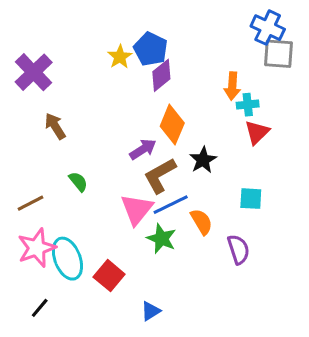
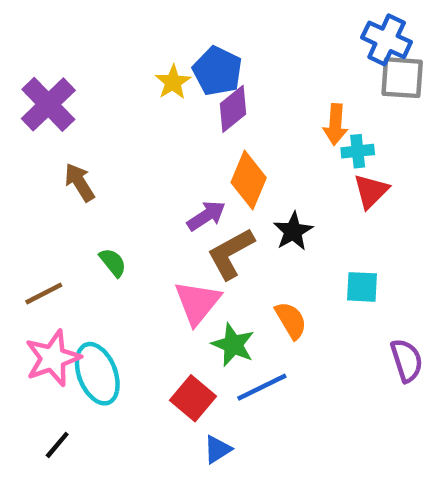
blue line: (171, 205) -> (262, 387), moved
purple semicircle: (238, 249) -> (407, 360), moved
red square: (109, 276) -> (193, 398), moved

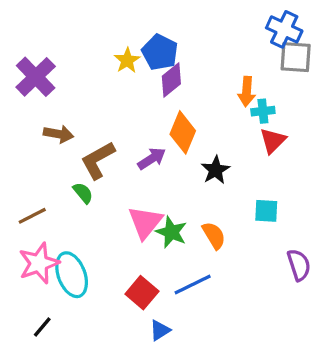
brown arrow: (79, 182) -> (59, 134), turned 132
brown L-shape: (231, 254) -> (98, 160), moved
green star: (233, 345) -> (171, 232), moved

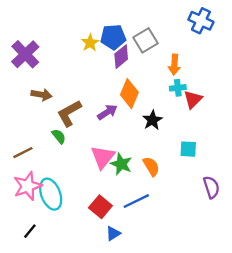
blue pentagon: (160, 52) -> (113, 37), turned -30
gray square: (296, 57) -> (145, 40), moved, turned -35
cyan cross: (263, 111) -> (178, 88), moved

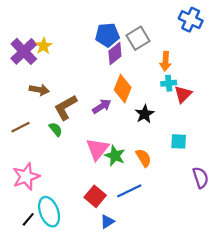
yellow star: (90, 43) -> (44, 46), moved
brown line: (23, 153) -> (21, 127), moved
cyan ellipse: (51, 194) -> (49, 212), moved

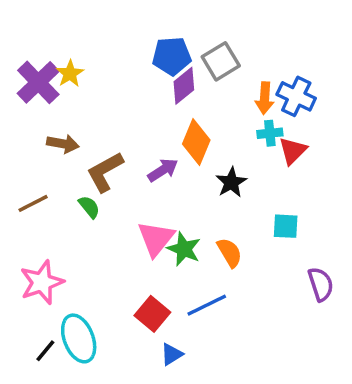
blue cross: (191, 20) -> (296, 96), moved

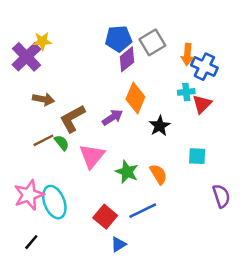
yellow star: (70, 74) -> (42, 41), moved, turned 30
orange arrow: (265, 98) -> (187, 54), moved
brown line: (33, 203) -> (43, 140), moved
pink triangle: (156, 238) -> (92, 156), moved
cyan ellipse: (79, 338) -> (54, 202), moved

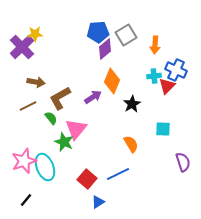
blue cross: (204, 67) -> (176, 70), moved
brown line: (43, 140) -> (28, 106), moved
green star: (127, 172) -> (64, 142), moved

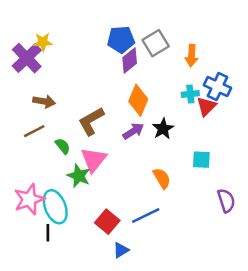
purple arrow: (93, 97) -> (133, 131), moved
brown L-shape: (60, 98) -> (91, 121), moved
black line: (26, 200) -> (48, 233), moved, turned -40

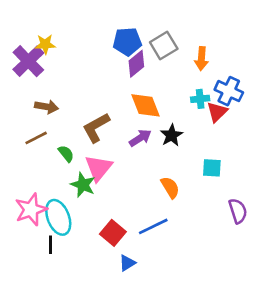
orange diamond: (138, 100) -> (145, 105), turned -44

